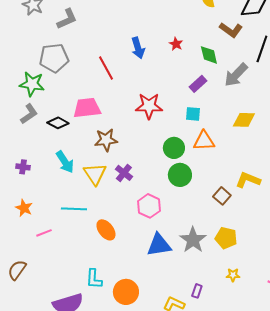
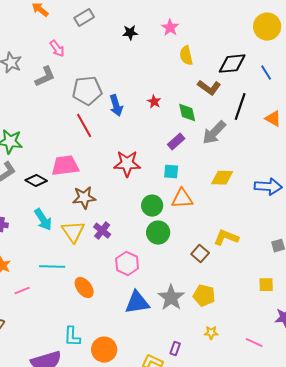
gray pentagon: (54, 58) -> (87, 91), moved

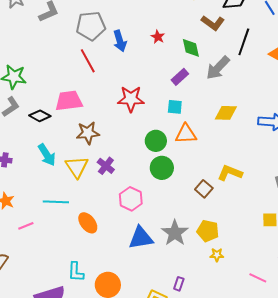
yellow star: (211, 333) -> (217, 255), moved

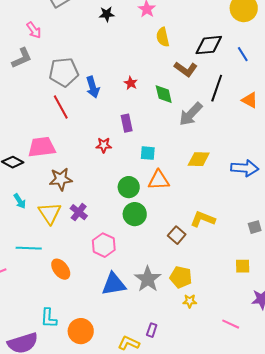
purple rectangle: (180, 77) -> (127, 123), moved, turned -60
red star: (131, 99) -> (104, 145), size x0.6
cyan arrow: (47, 155) -> (20, 201), size x0.7

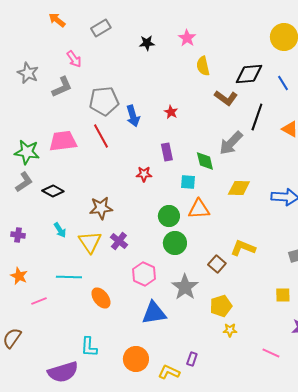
green diamond: (164, 94) -> (205, 161), moved
pink trapezoid: (42, 147) -> (63, 141), moved
yellow pentagon: (181, 277) -> (221, 306), turned -30
gray star: (148, 279) -> (185, 287), moved
orange circle: (81, 331) -> (136, 359), moved

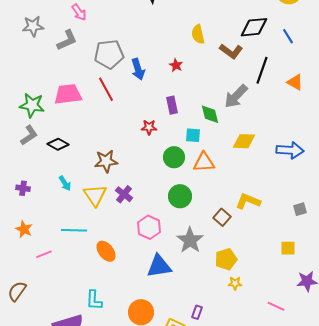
yellow semicircle: (203, 66) -> (198, 34), moved
gray star: (28, 73) -> (33, 26), turned -30
green circle: (169, 216) -> (174, 157), moved

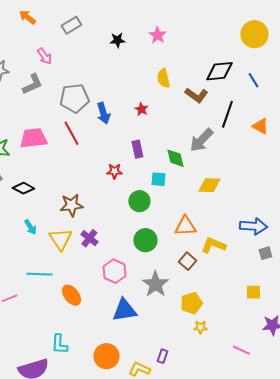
blue arrow: (290, 150) -> (253, 226), moved
orange triangle: (204, 162) -> (185, 226), moved

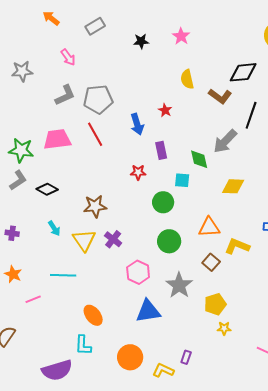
gray L-shape: (32, 84) -> (65, 95), moved
blue arrow: (103, 113) -> (137, 124), moved
orange ellipse: (71, 295) -> (93, 315), moved

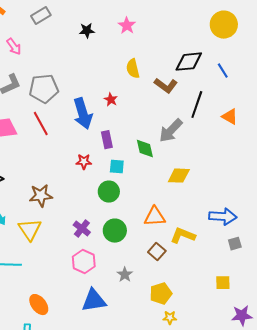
blue arrow: (137, 124) -> (83, 114), size x1.4
cyan square: (182, 180) -> (117, 167), moved
purple cross: (113, 239) -> (82, 229), moved
gray star: (179, 285) -> (125, 275), size x0.6

